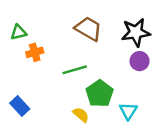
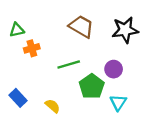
purple circle: (140, 61) -> (114, 69), moved
yellow semicircle: (81, 115) -> (53, 106), moved

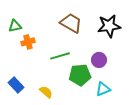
green pentagon: (92, 86) -> (80, 75), turned 30
cyan triangle: (118, 102) -> (103, 89), turned 35

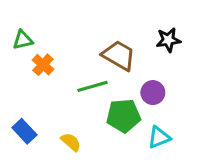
brown trapezoid: (71, 23) -> (119, 55), moved
black star: (109, 26) -> (168, 40), size x0.7
orange cross: (28, 42) -> (43, 65), turned -32

